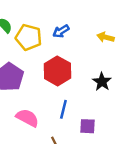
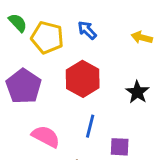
blue arrow: (61, 31) -> (87, 30), turned 77

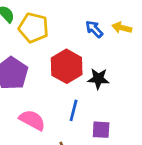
blue arrow: (87, 30) -> (94, 29), moved
black star: (137, 92) -> (98, 79), moved, turned -30

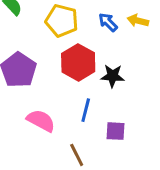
yellow pentagon: (34, 28) -> (62, 21), moved

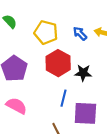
pink semicircle: (41, 121) -> (16, 106), moved
purple square: (116, 131) -> (85, 113), size x1.6

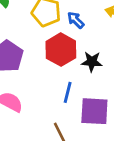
blue arrow: (80, 33) -> (76, 20), moved

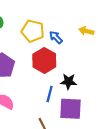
black star: (92, 62) -> (68, 81), moved

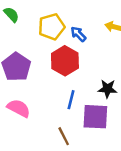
yellow pentagon: (33, 31) -> (52, 27), turned -30
black star: (68, 81) -> (108, 89), moved

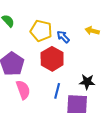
yellow pentagon: (52, 27) -> (41, 31), turned 30
pink semicircle: (19, 108) -> (23, 90), moved, turned 42

